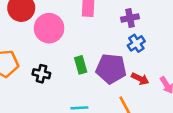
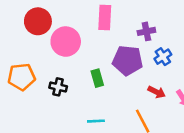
blue cross: (136, 43) -> (163, 57), moved
purple pentagon: (111, 69) -> (128, 60), moved

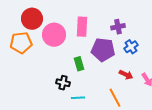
pink rectangle: (105, 18) -> (82, 27), moved
orange pentagon: (21, 77) -> (21, 43), moved
black cross: (58, 87) -> (63, 83), moved

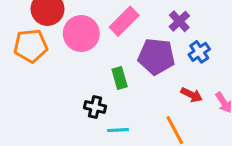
pink rectangle: (82, 27) -> (124, 21), turned 42
purple cross: (118, 27) -> (179, 21), turned -32

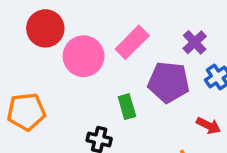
orange pentagon: (31, 46) -> (26, 112), moved

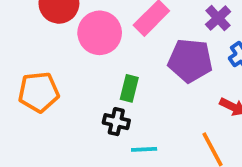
green rectangle: (127, 107) -> (129, 88), moved, turned 30

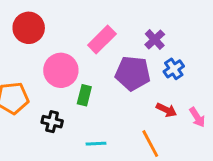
pink circle: (100, 33) -> (61, 70), moved
black cross: (116, 122) -> (52, 122), moved

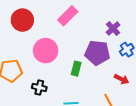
pink rectangle: (102, 40) -> (68, 16), moved
green rectangle: (84, 95) -> (76, 69), moved

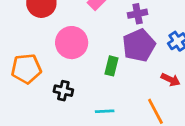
purple cross: (113, 28) -> (138, 14), moved, turned 32
purple pentagon: (97, 53) -> (139, 45), turned -30

